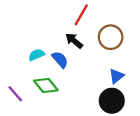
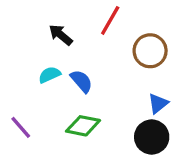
black arrow: (74, 41) -> (61, 35), moved
green diamond: (46, 85) -> (83, 126), moved, turned -40

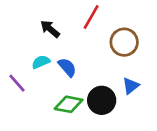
purple line: (21, 127) -> (17, 83), moved
black circle: (152, 137) -> (102, 100), moved

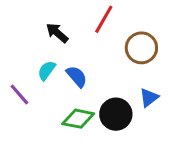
cyan semicircle: (41, 62) -> (47, 70), turned -30

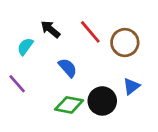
red line: (104, 19) -> (90, 32), moved, turned -70
cyan semicircle: (47, 70) -> (25, 46), moved

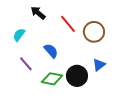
black arrow: (50, 29) -> (38, 13), moved
purple line: (17, 84) -> (26, 64), moved

